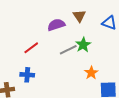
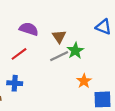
brown triangle: (79, 16) -> (59, 37), moved
purple semicircle: (56, 25) -> (29, 29), moved, turned 36

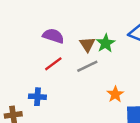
green star: (75, 51) -> (106, 43), moved
red line: (19, 54) -> (53, 64), moved

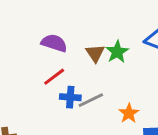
gray line: (87, 66) -> (91, 100), moved
blue cross: (37, 97) -> (70, 97), moved

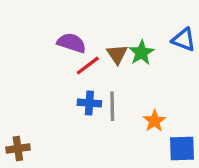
red line: (54, 77) -> (88, 66), moved
gray line: (91, 100) -> (112, 106), turned -65

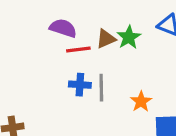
brown triangle: (117, 54) -> (106, 39), turned 40
red line: (88, 66) -> (78, 50), turned 30

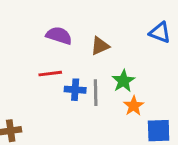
green star: (129, 37) -> (123, 81), moved
red line: (78, 50) -> (50, 74), moved

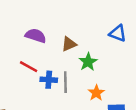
red line: (50, 74) -> (29, 67), turned 36
green star: (123, 81) -> (88, 62), moved

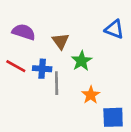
brown triangle: (69, 44) -> (61, 41), turned -42
blue cross: (49, 80) -> (42, 69), moved

